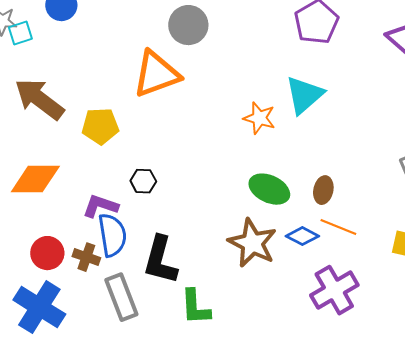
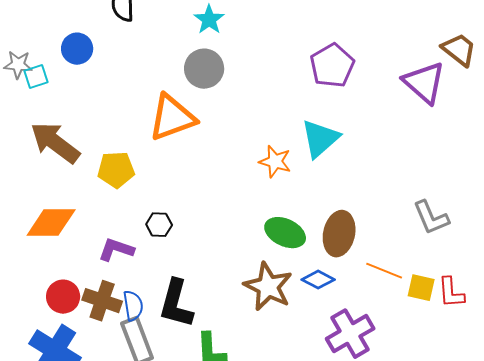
brown ellipse: (323, 190) -> (339, 234), size x1.6
orange line: (338, 227) -> (384, 271), moved
blue semicircle: (112, 235) -> (133, 306), moved, size x0.7
brown cross: (86, 257) -> (102, 301), size x1.4

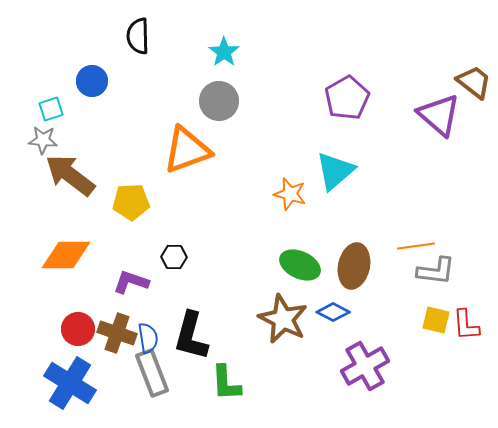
gray star: (18, 65) -> (43, 140), moved
gray L-shape: (431, 218) -> (436, 271), moved, turned -60
orange line: (384, 271) -> (416, 246), moved, turned -30

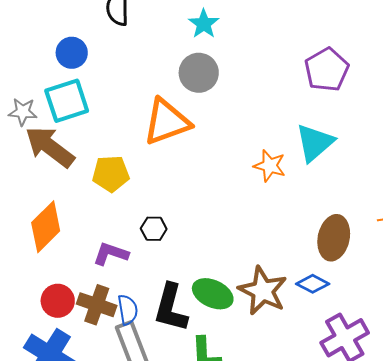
cyan square: (51, 109) -> (67, 101), moved, size x1.8
orange diamond: (66, 255) -> (46, 227), turned -45
green ellipse: (300, 265) -> (213, 294), moved

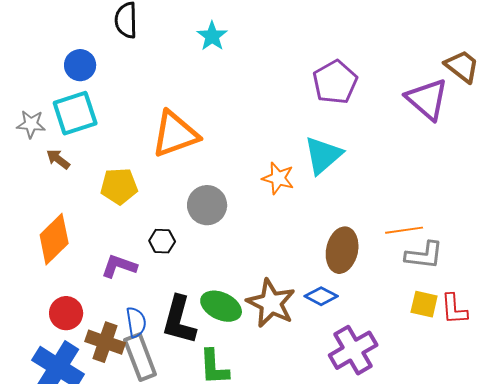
gray circle: (199, 73) -> (207, 205), moved
brown arrow: (50, 147) -> (58, 159), size x0.5
brown cross: (97, 305) -> (105, 342), moved

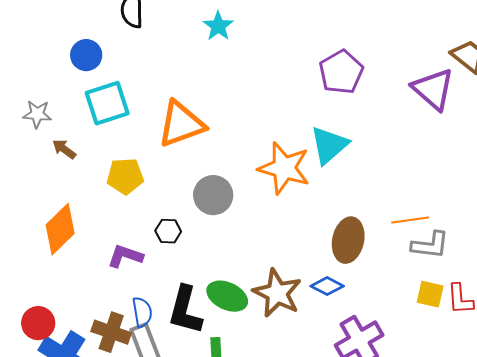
cyan square: (75, 113) -> (107, 103), moved
orange star: (278, 178) -> (284, 168), size x1.6
red circle: (66, 313) -> (38, 323), moved

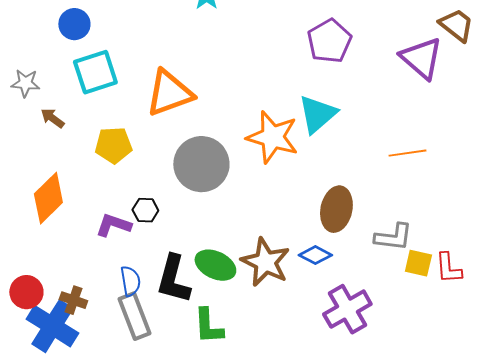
gray circle: (213, 195) -> (201, 164), size x1.4
orange line: (410, 220) -> (407, 153), moved
black hexagon: (168, 231) -> (145, 210), moved
gray L-shape: (430, 245) -> (393, 237), moved
brown cross: (111, 332) -> (73, 300), moved, size x0.7

